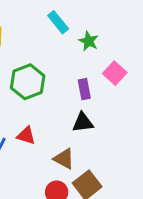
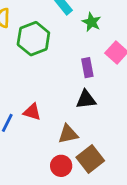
green hexagon: (28, 82) -> (33, 39), moved
brown triangle: (64, 159) -> (68, 134), turned -40

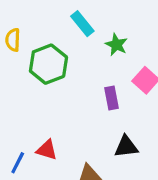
black triangle: (86, 99) -> (126, 147), moved

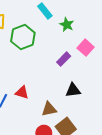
purple rectangle: (112, 98) -> (64, 59), turned 56

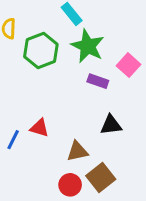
green star: (67, 25) -> (88, 46), moved, size x1.6
purple rectangle: (64, 59) -> (98, 81), turned 64

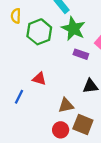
red triangle: (39, 128) -> (39, 79), moved
brown square: (101, 178) -> (83, 125), turned -30

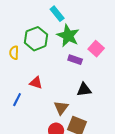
yellow semicircle: (16, 16) -> (14, 53), moved
brown triangle: (66, 105) -> (61, 108), turned -42

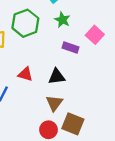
green star: (68, 36) -> (62, 20), size x0.6
black triangle: (84, 90) -> (57, 76), moved

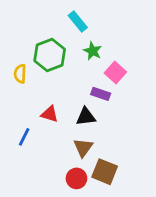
pink square: (95, 35) -> (115, 72), moved
purple rectangle: (71, 48) -> (101, 94), moved

